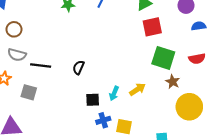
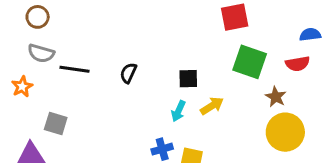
blue semicircle: (199, 26) -> (310, 34), moved
brown star: (173, 82) -> (276, 97), moved
gray square: (29, 92) -> (56, 124), moved
black square: (93, 100) -> (188, 79), moved

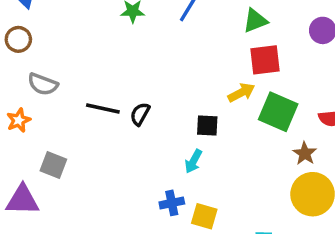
brown circle: (38, 17) -> (18, 39), moved
black line: (75, 69) -> (103, 109), moved
yellow arrow: (212, 106) -> (241, 93), moved

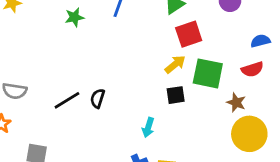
black line: (103, 109) -> (67, 100), turned -32
black square: (207, 125) -> (176, 95), moved

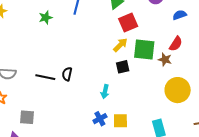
blue semicircle: (260, 41) -> (180, 15), moved
red semicircle: (252, 69) -> (176, 44), turned -35
black line: (67, 100) -> (45, 77), turned 48
brown star: (236, 103) -> (165, 60), moved

